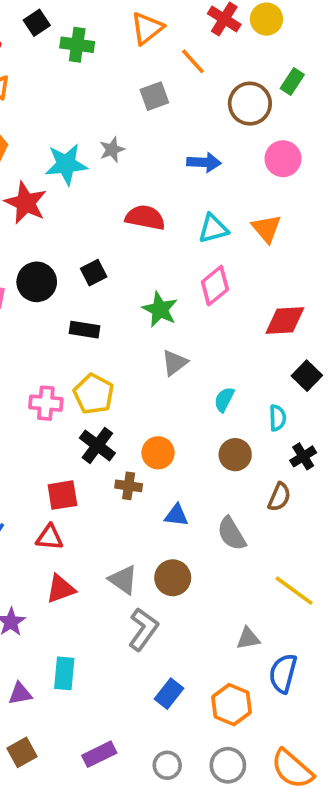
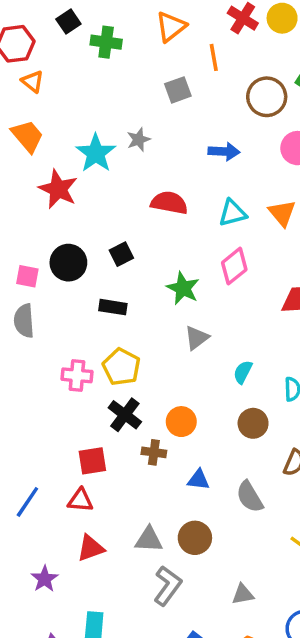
orange line: (193, 61) -> (214, 57), turned 32
cyan star: (66, 164) -> (96, 153), turned -30
gray triangle: (123, 580) -> (149, 540), turned -32
gray triangle: (248, 638) -> (243, 594), moved

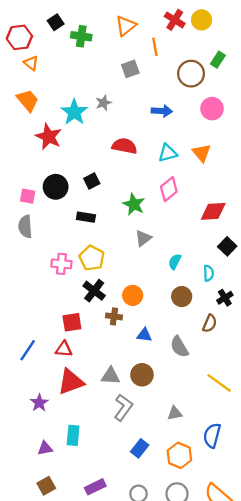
red triangle: (91, 548) -> (71, 382), size x1.4

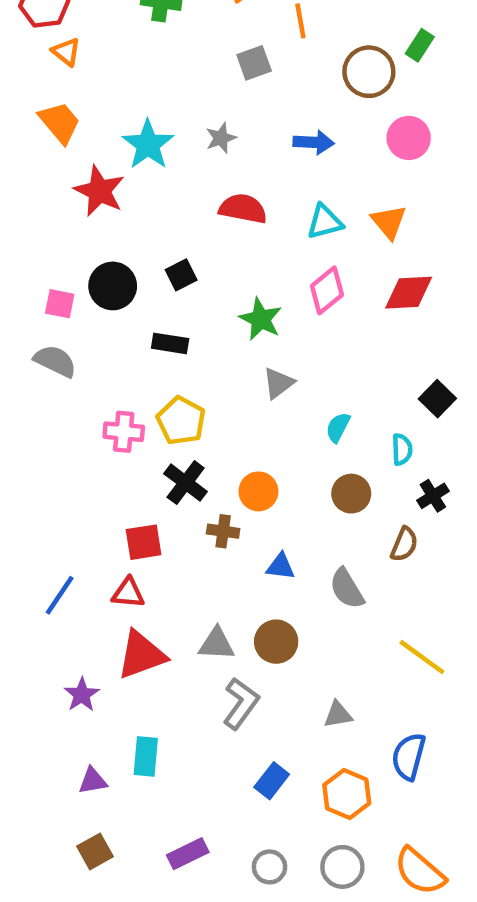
gray star: (103, 103) -> (221, 138), moved
red diamond: (213, 211) -> (409, 293), moved
gray semicircle: (25, 227) -> (55, 361), turned 120

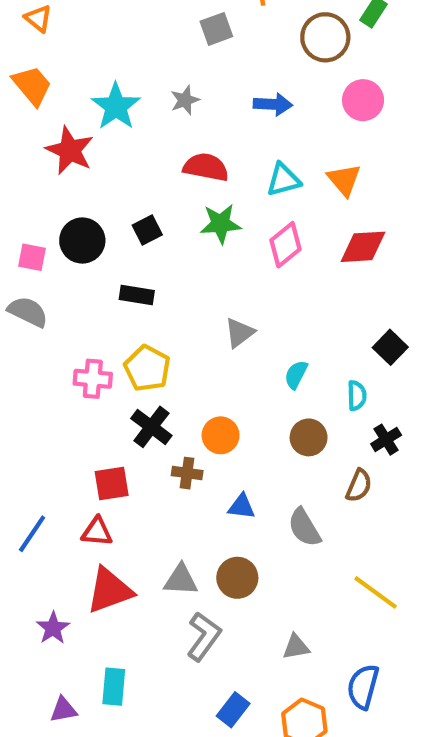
green star: (261, 319) -> (221, 224), moved, turned -30

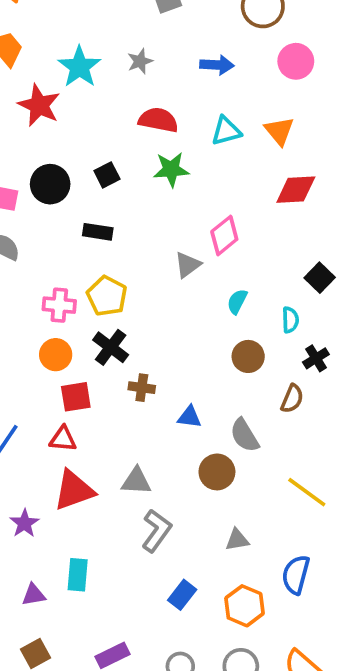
pink diamond: (286, 245) -> (224, 235), moved
orange circle: (221, 435) -> (56, 355), moved
brown circle: (237, 578) -> (217, 472), moved

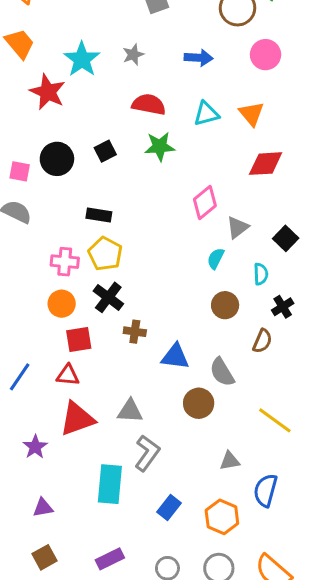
black rectangle: (98, 232) -> (99, 215), moved
gray triangle: (188, 265) -> (237, 227), moved
blue triangle: (189, 417) -> (175, 357), size x1.4
gray triangle: (237, 540) -> (230, 461), moved
cyan rectangle: (78, 575) -> (110, 484), moved, size x1.4

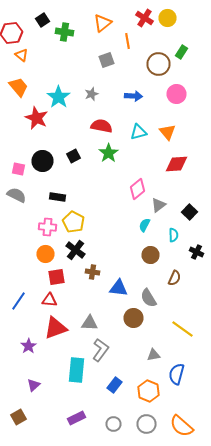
green star: (160, 146) -> (108, 153), turned -30
black rectangle: (99, 215) -> (58, 197), moved
black cross: (283, 307) -> (196, 252), moved, turned -32
purple triangle: (43, 508) -> (34, 385), turned -32
brown square: (45, 557) -> (18, 417), moved

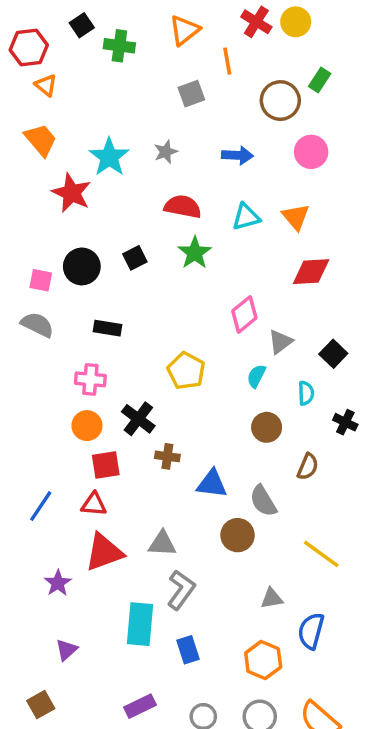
yellow pentagon: (74, 222) -> (186, 371), moved
blue rectangle: (114, 385) -> (188, 650), moved, turned -56

